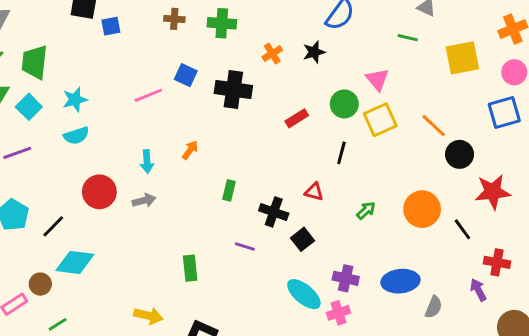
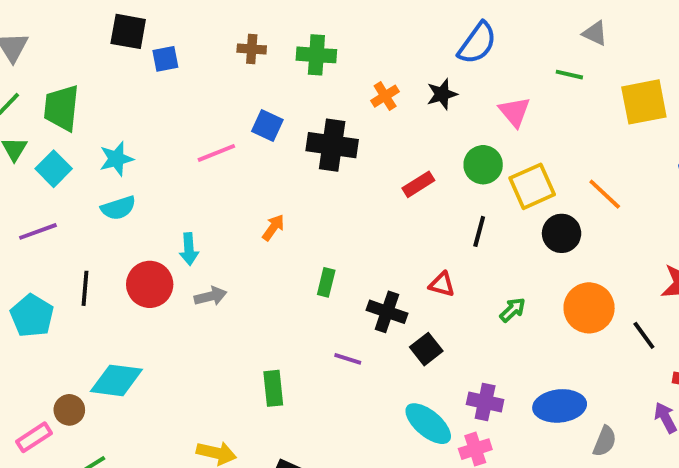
pink triangle: (377, 79) -> (514, 112), moved
black circle: (460, 154) -> (562, 233), moved
cyan arrow: (147, 162) -> (189, 249), moved
black line: (53, 226) -> (85, 288), moved, turned -40

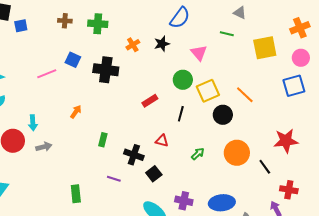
red rectangle: (418, 184) -> (150, 101), moved

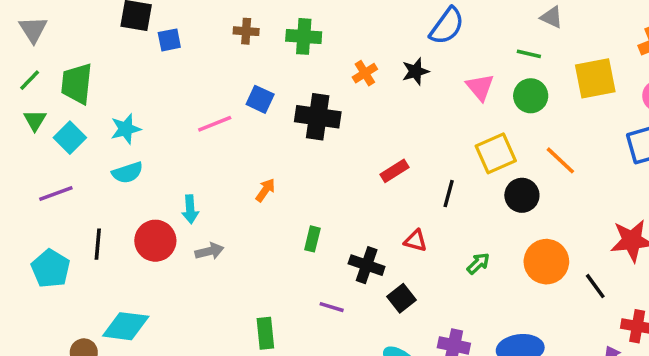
green circle: (183, 80) -> (531, 96), moved

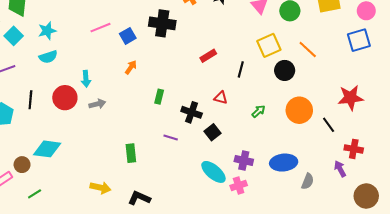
blue square: (260, 99) -> (128, 36), moved, turned 35

